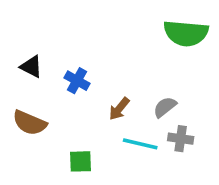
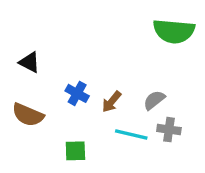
blue cross: (77, 81) -> (77, 93), moved

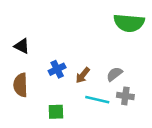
blue cross: (77, 93) -> (57, 69), turned 35
brown semicircle: (28, 115) -> (21, 85), turned 65

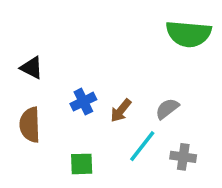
gray cross: (125, 96) -> (183, 157), moved
cyan line: (97, 100) -> (142, 146), turned -65

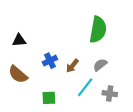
green semicircle: (189, 34) -> (98, 30), moved, turned -85
black triangle: (32, 68) -> (19, 40), turned -32
brown semicircle: (30, 125) -> (18, 74), turned -48

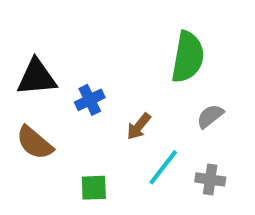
black triangle: (19, 40) -> (37, 77), size x1.5
blue cross: (50, 61) -> (90, 100), moved
gray semicircle: (100, 65) -> (210, 116), moved

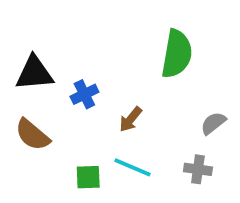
gray semicircle: (210, 116) -> (213, 123), moved
cyan line: (163, 167) -> (133, 167), moved, turned 75

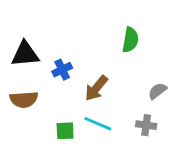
green semicircle: (177, 54) -> (130, 40), size x0.7
brown arrow: (131, 119) -> (96, 88), size x1.4
brown semicircle: (32, 135) -> (24, 100), turned -44

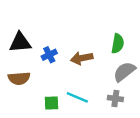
green semicircle: (130, 40) -> (118, 44), moved
brown arrow: (96, 88) -> (82, 58), moved, turned 40
gray semicircle: (157, 91) -> (124, 72), size x1.5

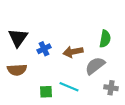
black triangle: (20, 42) -> (18, 38), turned -50
gray semicircle: (124, 72) -> (95, 66), moved
gray cross: (115, 99) -> (111, 88), moved

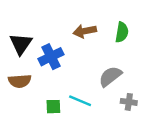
green semicircle: (105, 39) -> (122, 32), moved
blue cross: (44, 49) -> (51, 57), size x1.5
brown arrow: (73, 52) -> (85, 31), moved

